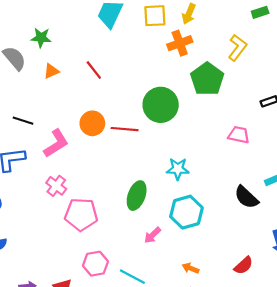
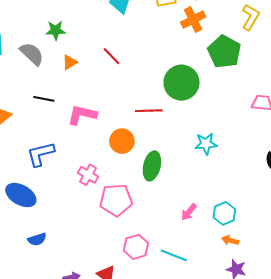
black line: (23, 121) -> (44, 99), moved
orange circle: (92, 123) -> (122, 141), moved
pink L-shape: (56, 143) -> (82, 115), moved, turned -128
green ellipse: (137, 196) -> (152, 166), moved
cyan hexagon: (186, 212) -> (224, 213), moved, size x0.7

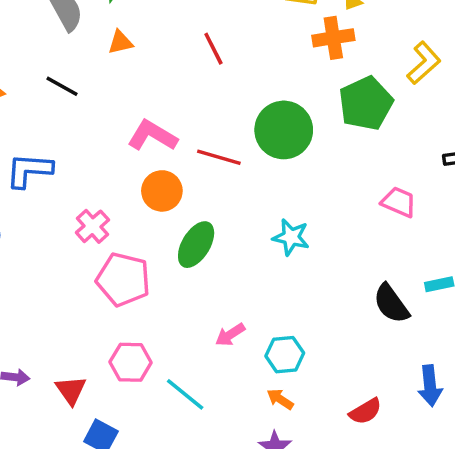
red line: (112, 56) -> (213, 49), moved
pink L-shape: (82, 115) -> (152, 136), moved

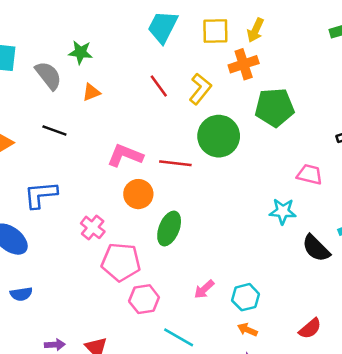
yellow L-shape: (424, 63) -> (200, 89), moved
green pentagon: (366, 103) -> (274, 107), turned 30
cyan star: (291, 237) -> (283, 211), moved
pink hexagon: (131, 362) -> (144, 299), moved

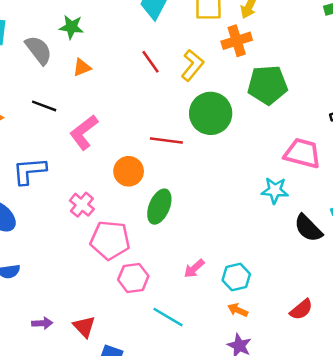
pink L-shape: (125, 155) -> (84, 132), moved, turned -60
pink trapezoid: (310, 174) -> (302, 153), size x1.4

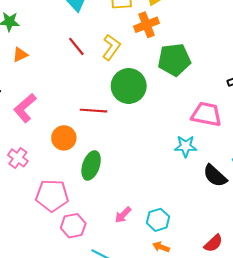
pink cross: (82, 205) -> (18, 158), moved

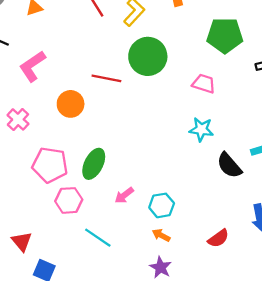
green pentagon: (174, 60) -> (225, 35), moved
pink trapezoid: (206, 114) -> (204, 84), moved, size x0.7
green ellipse: (91, 165) -> (94, 164), moved

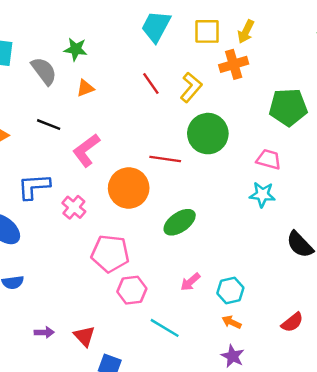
orange circle: (71, 104) -> (129, 188), size x1.4
cyan star: (201, 129) -> (262, 195), moved
green ellipse: (94, 164) -> (180, 222), moved, turned 32

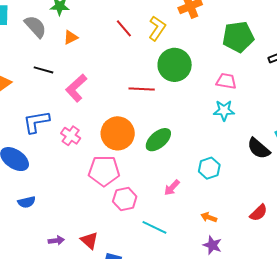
orange circle: (129, 188) -> (118, 133), moved
cyan hexagon: (230, 290) -> (209, 168), moved

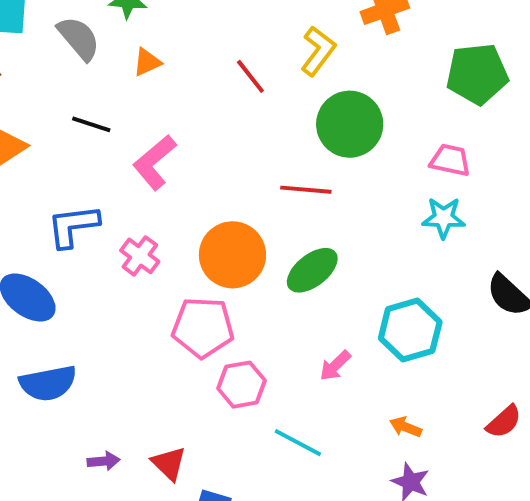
red line: (124, 28) -> (250, 76), moved
red line: (142, 89) -> (306, 190), moved
cyan hexagon: (209, 168) -> (410, 330), size x1.4
blue semicircle: (27, 202) -> (48, 383), size x1.6

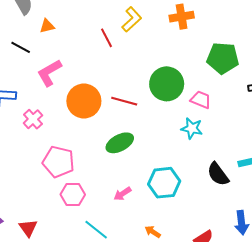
yellow L-shape: (318, 51) -> (132, 19), moved
orange triangle: (147, 62) -> (47, 26), moved
green circle: (350, 124) -> (167, 84), moved
orange circle: (232, 255) -> (84, 101), moved

